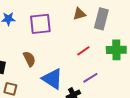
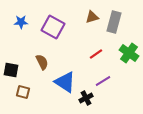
purple square: (40, 24) -> (53, 27), turned 35
green cross: (116, 50) -> (129, 53), turned 36

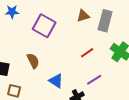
blue star: (21, 22) -> (12, 12), moved
blue triangle: (65, 82) -> (56, 81), size x0.7

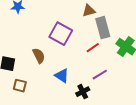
gray rectangle: (105, 21) -> (103, 28), moved, turned -30
purple square: (44, 26) -> (61, 34), moved

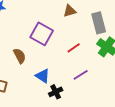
gray rectangle: (103, 28) -> (99, 23), moved
black cross: (83, 92) -> (56, 92), moved

